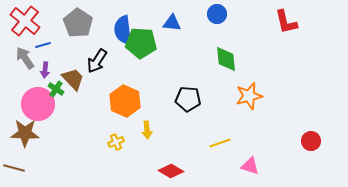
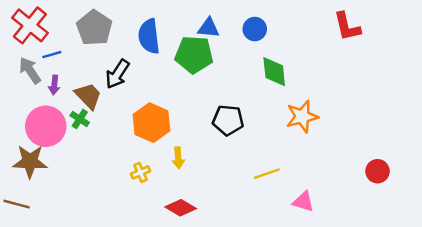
blue circle: (217, 14) -> (255, 29), moved
green pentagon: (141, 43) -> (194, 55), moved
green cross: (56, 89) -> (80, 119), moved
red diamond: (171, 171) -> (181, 208), moved

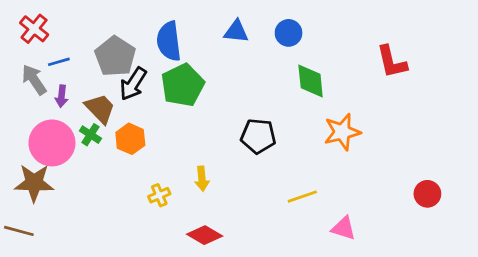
red cross: (30, 25) -> (34, 29), size x0.7
red L-shape: (347, 27) -> (392, 62), moved
gray pentagon: (94, 28) -> (115, 56), moved
green pentagon: (194, 55) -> (183, 85), moved, turned -30
orange hexagon: (151, 123) -> (130, 139), moved, size x0.7

